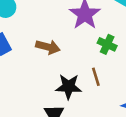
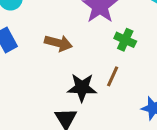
brown line: (96, 77) -> (113, 76), turned 42

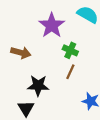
brown line: (113, 76) -> (70, 72), moved

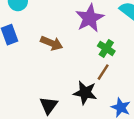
black star: (38, 86) -> (85, 93), moved

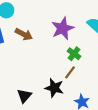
brown arrow: (52, 43) -> (24, 34), moved

